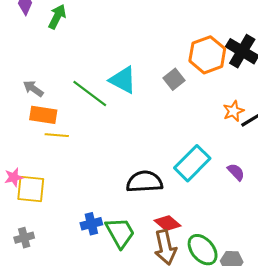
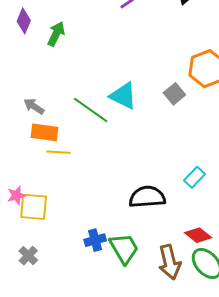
cyan rectangle: (192, 163) -> (195, 177), size x0.6
red diamond: (168, 223) -> (198, 235), moved
gray cross: (24, 238) -> (28, 256), turned -30

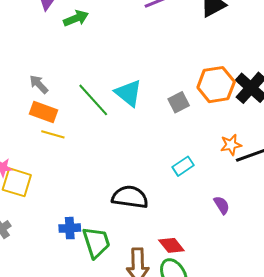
green arrow: (56, 34) -> (76, 18), turned 30
cyan rectangle: (195, 177) -> (183, 166), moved

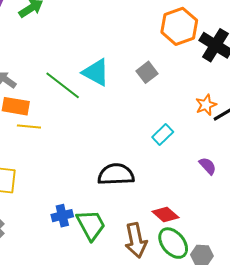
orange hexagon: (216, 85) -> (179, 26), moved

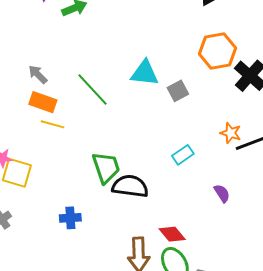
cyan triangle: (96, 72) -> (145, 73), moved, turned -32
orange star: (206, 105) -> (231, 133), turned 30
green trapezoid: (91, 225) -> (106, 167), moved

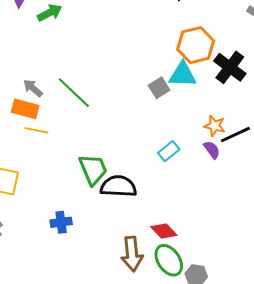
cyan triangle: (145, 73) -> (183, 75), moved
gray arrow: (38, 74) -> (33, 88), moved
purple semicircle: (222, 193) -> (212, 150), moved

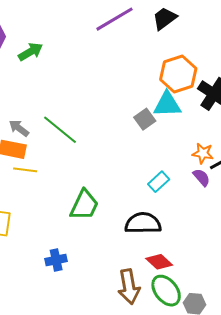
green trapezoid: (93, 169) -> (84, 205), turned 52
black semicircle: (118, 186) -> (143, 223), moved

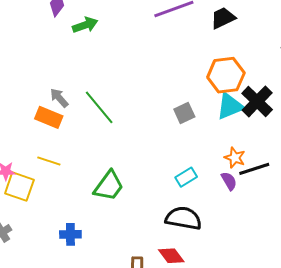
cyan triangle: (167, 104) -> (230, 106), moved, turned -32
yellow line: (25, 170) -> (49, 161), moved
black semicircle: (143, 223) -> (183, 218), moved

